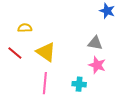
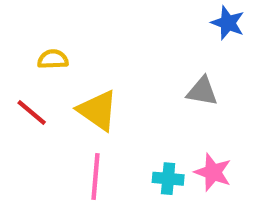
pink star: (97, 65) -> (213, 172), moved

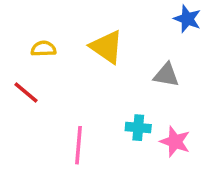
yellow triangle: (98, 110) -> (107, 47), moved
cyan cross: (168, 179) -> (138, 128), moved

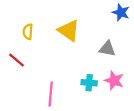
yellow semicircle: (43, 49) -> (28, 32), turned -84
pink star: (175, 142) -> (114, 80), moved

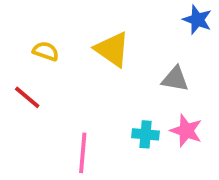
yellow semicircle: (28, 32) -> (46, 51), turned 105

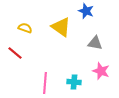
blue star: (197, 20) -> (86, 11), moved
cyan cross: (146, 134) -> (74, 82), moved

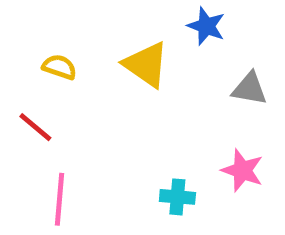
gray triangle: (95, 43) -> (250, 89), moved
pink line: (45, 83) -> (59, 199), moved

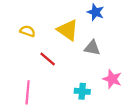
gray triangle: (250, 89) -> (92, 48), moved
red line: (35, 127) -> (48, 59), moved

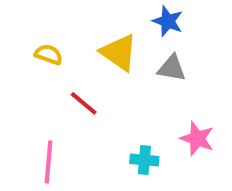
gray triangle: (92, 48) -> (172, 68), moved

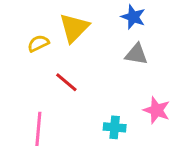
yellow triangle: (119, 52) -> (74, 28), moved, turned 40
yellow semicircle: (49, 54) -> (38, 43), turned -45

